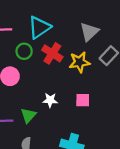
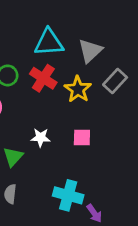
cyan triangle: (39, 27) -> (49, 42), moved, turned 30
yellow star: (79, 62) -> (78, 89), turned -30

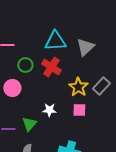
gray rectangle: (115, 81) -> (101, 86), moved
yellow star: (78, 89) -> (78, 87), moved

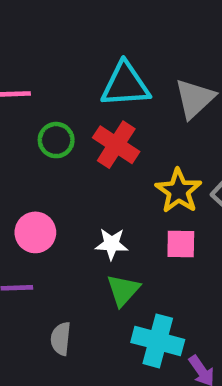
pink circle: (12, 88) -> (35, 232), moved
green triangle: (29, 124) -> (123, 290), moved

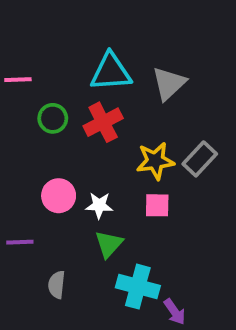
red cross: (116, 145) -> (103, 122), turned 30
yellow star: (178, 191) -> (155, 161), turned 30
pink circle: (35, 232) -> (59, 196), moved

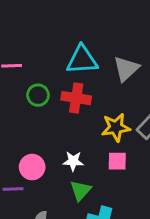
red cross: (103, 122) -> (76, 98), turned 36
pink circle: (59, 196) -> (32, 167), moved

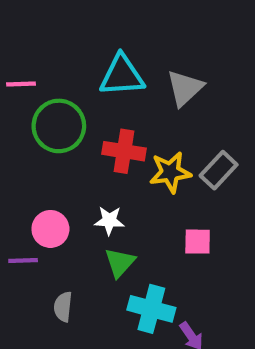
green circle: (38, 95) -> (59, 126), size x1.6
red cross: (76, 98) -> (124, 151), moved
pink square: (117, 161) -> (198, 242), moved

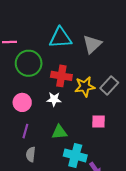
white star: (109, 221) -> (54, 99), moved
pink circle: (50, 229) -> (22, 102), moved
purple line: (23, 260) -> (25, 131), moved, turned -72
green triangle: (120, 263) -> (59, 132), turned 42

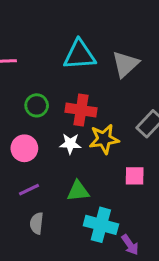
green circle: (29, 63) -> (37, 105), moved, size x0.6
yellow star: (85, 87) -> (104, 139), moved
purple line: (25, 131) -> (29, 190), turned 48

